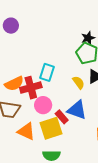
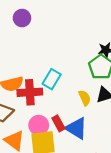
pink circle: (43, 105) -> (39, 125), moved
red rectangle: (62, 117) -> (58, 123), moved

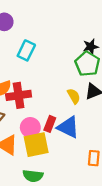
cyan rectangle: (52, 79) -> (26, 50), moved
red rectangle: (58, 123) -> (50, 124), turned 56

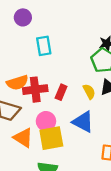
cyan rectangle: (26, 50) -> (44, 46), turned -36
red rectangle: (50, 124) -> (61, 92), moved

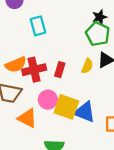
yellow semicircle: (89, 92) -> (87, 66), turned 56
blue triangle: (83, 122) -> (85, 112), moved
yellow square: (51, 138) -> (66, 107), moved, turned 35

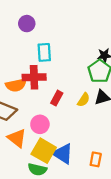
red cross: (34, 70) -> (34, 77), moved
yellow square: (66, 107) -> (44, 151), moved
blue triangle: (85, 112) -> (63, 154), moved

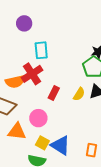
red cross: (34, 77) -> (32, 74), turned -30
orange triangle: (17, 138) -> (17, 132), turned -30
yellow square: (44, 151) -> (42, 143), size x0.6

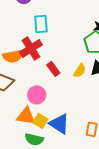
red rectangle: (54, 93) -> (53, 69), turned -64
orange triangle: (17, 132) -> (26, 116), moved

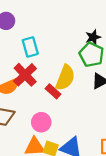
yellow semicircle: (80, 71) -> (65, 78), moved, size x1.6

